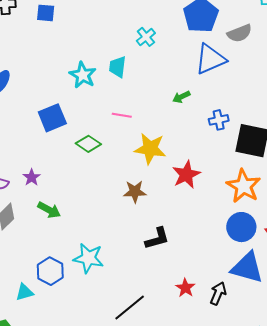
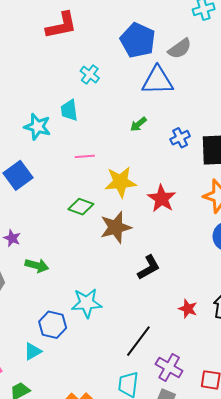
blue triangle: (210, 59) -> (158, 81), turned 36
green diamond: (88, 144) -> (81, 207), moved
brown star: (135, 192) -> (116, 227), size x1.4

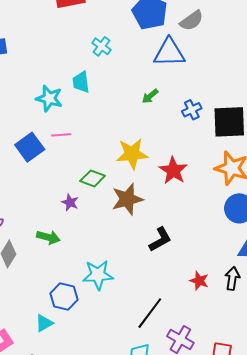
pink line: (85, 156) -> (61, 135), moved
purple star: (12, 238) -> (70, 202), moved

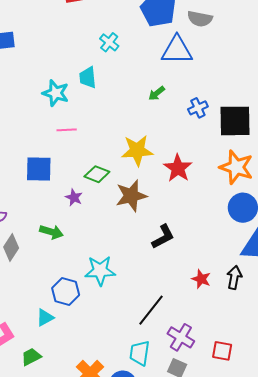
gray semicircle: (192, 21) -> (200, 19), turned 45
blue square: (30, 147) -> (39, 169), moved, turned 36

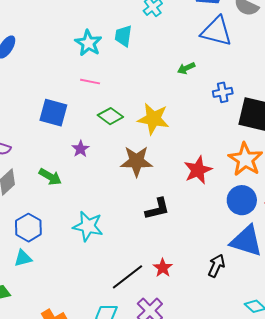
red star: (178, 168) -> (198, 170), moved
green diamond: (97, 174) -> (110, 116), moved
red star: (201, 279) -> (163, 268), moved
blue hexagon: (66, 292) -> (28, 228), moved

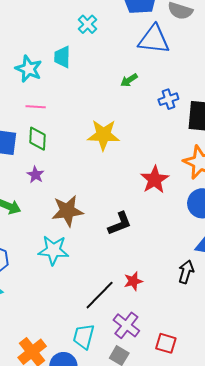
green diamond: (110, 116) -> (37, 139), moved, turned 65
brown star: (136, 161) -> (67, 211), moved
red star: (163, 268) -> (133, 281), turned 30

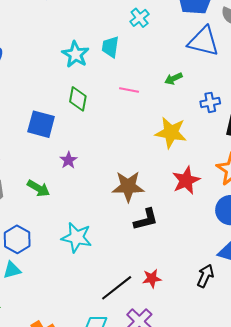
pink line: (36, 107) -> (129, 90), moved
yellow star: (103, 135) -> (171, 133), moved
green diamond: (37, 139) -> (78, 99), moved
brown star: (67, 211) -> (128, 186), moved

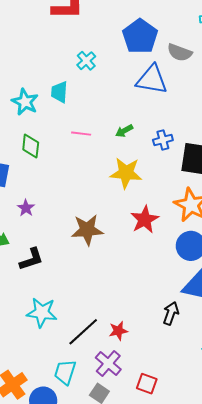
green arrow: (173, 79) -> (124, 131), moved
black L-shape: (146, 219) -> (31, 259), moved
cyan star: (77, 237) -> (42, 312), moved
red star: (152, 278) -> (118, 331), moved

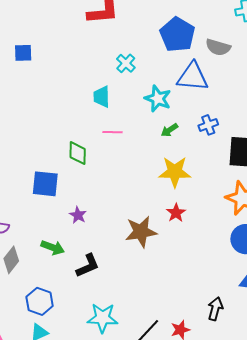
cyan star: (25, 102) -> (158, 99), moved
pink line: (81, 134) -> (113, 132), moved
blue cross: (163, 140) -> (208, 125), moved
red star: (145, 220) -> (176, 213), moved, size x0.7
black arrow: (171, 313) -> (215, 309), moved

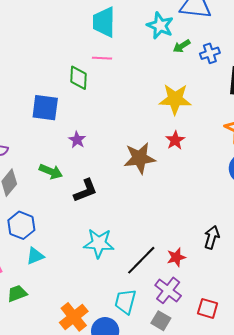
cyan trapezoid: (102, 97) -> (104, 22), size x1.4
green arrow: (169, 130) -> (182, 46), moved
pink line: (113, 132) -> (102, 58), moved
blue hexagon: (40, 301) -> (21, 225), moved

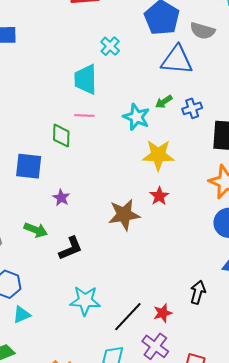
cyan star: (160, 26) -> (136, 117), moved

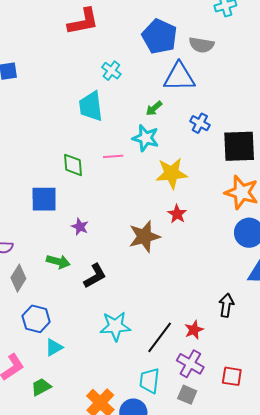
green arrow: (164, 102) -> (154, 108), moved
blue cross: (192, 108) -> (200, 123), turned -36
pink line: (84, 115) -> (113, 156), moved

